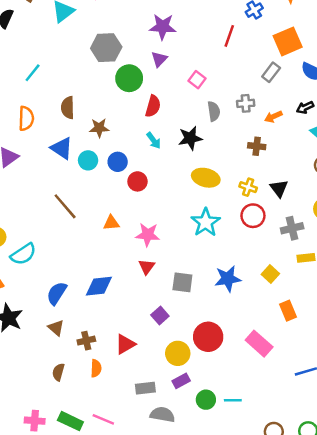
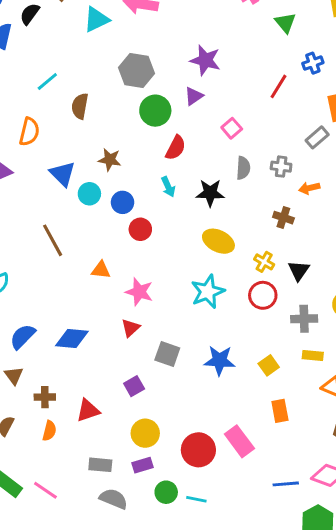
brown semicircle: (68, 108) -> (80, 106), moved
red circle: (208, 337) -> (198, 450), moved

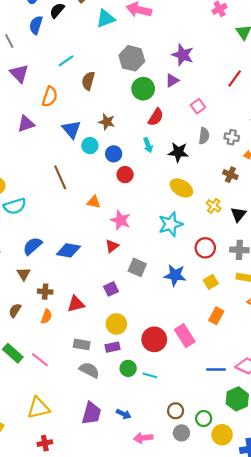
red circle: (263, 295) -> (205, 248), moved
orange rectangle: (280, 411) -> (216, 316), turned 35

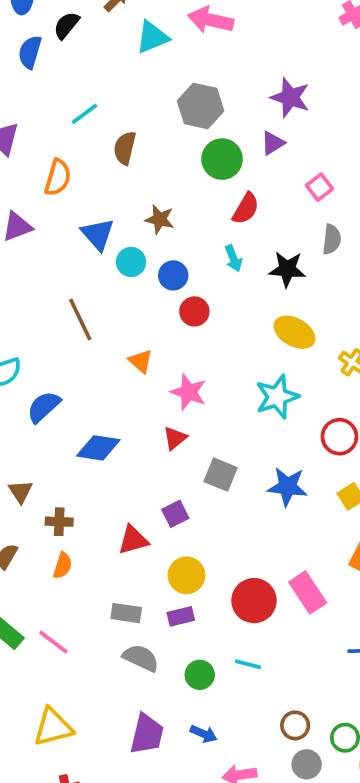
orange triangle: (94, 202) -> (141, 361), turned 32
blue semicircle: (32, 246) -> (44, 407), moved
red triangle: (76, 304) -> (133, 540), moved
green circle: (128, 368) -> (200, 675), moved

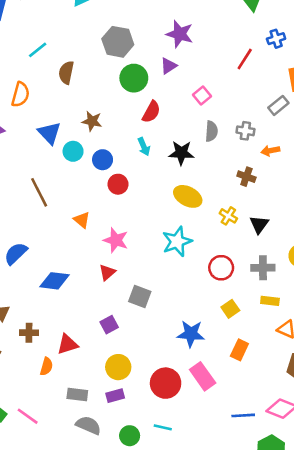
blue star: (287, 487) -> (191, 334), moved
red triangle: (133, 540) -> (67, 344), moved
orange semicircle: (63, 565) -> (46, 366), moved

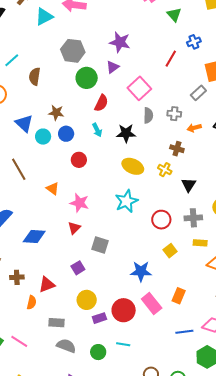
pink square: (202, 95) -> (139, 88), size x1.6
blue circle: (103, 160) -> (66, 134), moved
yellow cross: (228, 216) -> (165, 170), moved
orange rectangle: (239, 350) -> (179, 296), moved
purple rectangle: (115, 396) -> (99, 318), moved

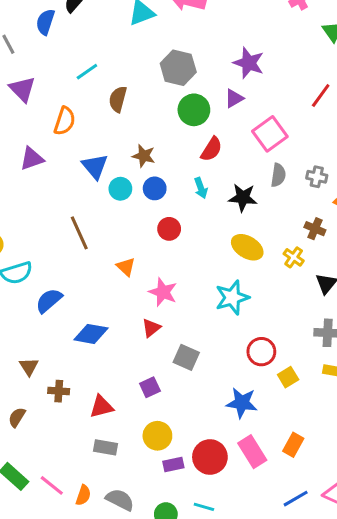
red circle: (161, 220) -> (261, 352), moved
orange semicircle: (32, 302) -> (83, 495), moved
gray rectangle: (56, 323) -> (105, 447), moved
blue line: (184, 332) -> (296, 499), turned -30

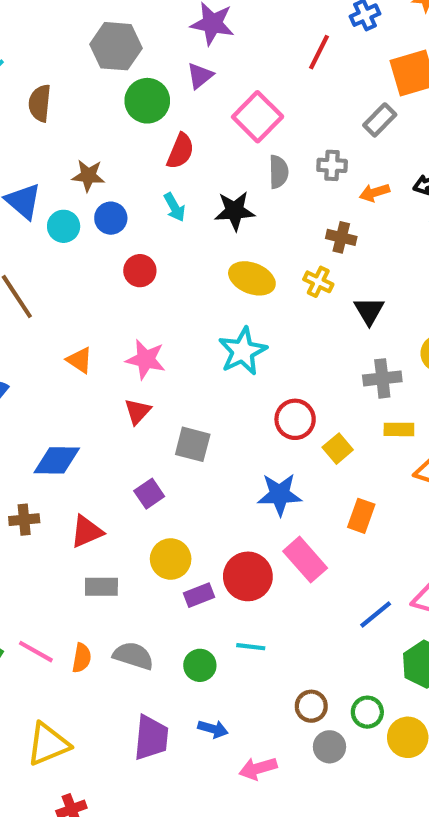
orange triangle: (126, 267) -> (80, 360), moved
blue diamond: (91, 334) -> (57, 460), moved
orange rectangle: (293, 445) -> (361, 516), moved

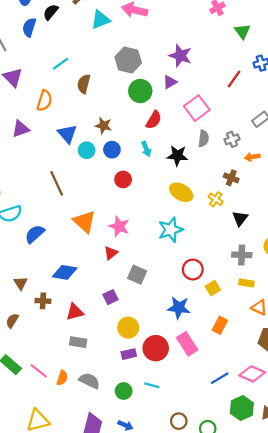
gray cross: (332, 165) -> (232, 139), turned -32
orange triangle: (80, 360) -> (84, 222), size x1.6
yellow circle: (171, 559) -> (128, 328), moved

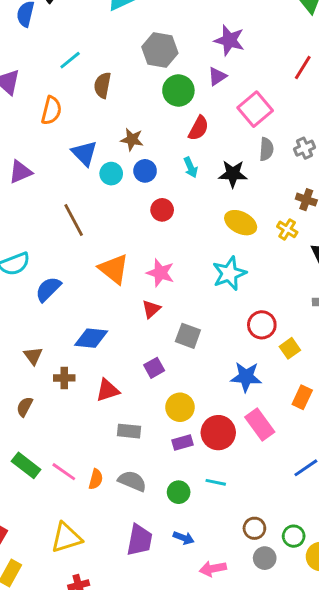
purple triangle: (21, 129) -> (20, 172), moved
gray rectangle: (78, 342) -> (129, 431), moved

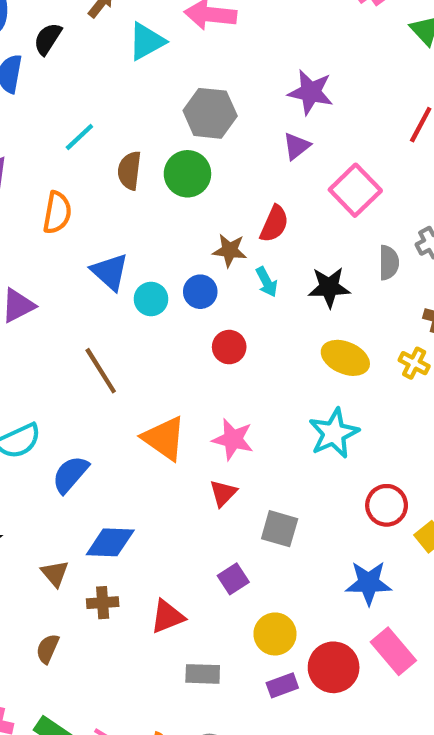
green circle: (178, 91) -> (187, 174), moved
brown star: (132, 139) -> (230, 250), moved
gray semicircle: (266, 149) -> (389, 263), moved
blue diamond: (91, 338) -> (110, 542), moved

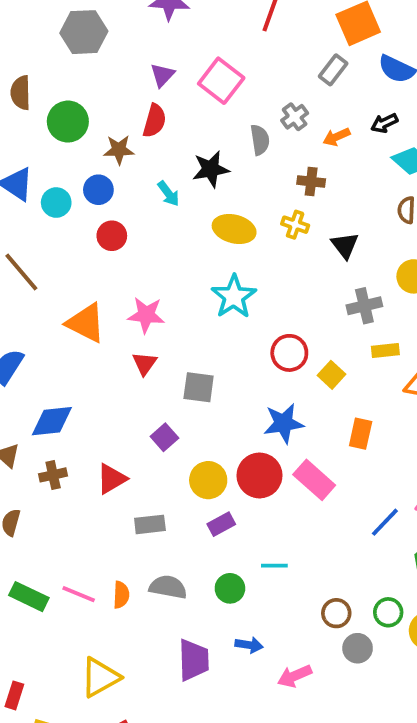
purple triangle: (297, 146) -> (162, 75), moved
green circle: (187, 174) -> (68, 122), moved
cyan arrow: (267, 282) -> (168, 194), moved
red circle: (229, 347) -> (112, 236), moved
red circle: (334, 667) -> (259, 475), moved

